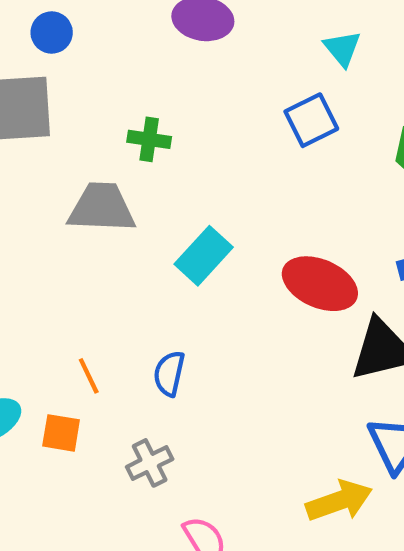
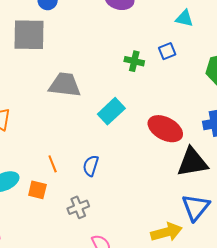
cyan triangle: (342, 49) -> (184, 18), turned -42
blue square: (311, 120) -> (167, 51), size x0.7
green cross: (149, 139) -> (134, 61), moved

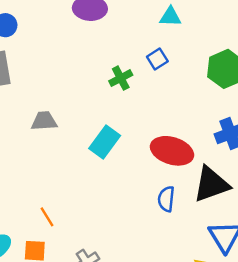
green cross: (134, 61) -> (121, 78), turned -30
gray trapezoid: (65, 85) -> (44, 121), size x0.7
blue semicircle: (91, 166) -> (166, 199), moved

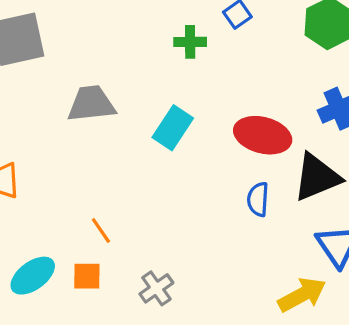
green cross: (121, 78) -> (190, 42), turned 30
gray trapezoid: (44, 121) -> (91, 104), size x1.4

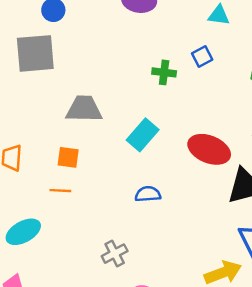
blue semicircle: (258, 199) -> (148, 194), moved, turned 75
orange line: (101, 231) -> (60, 191), moved, turned -60
orange square: (87, 276) -> (68, 157), moved

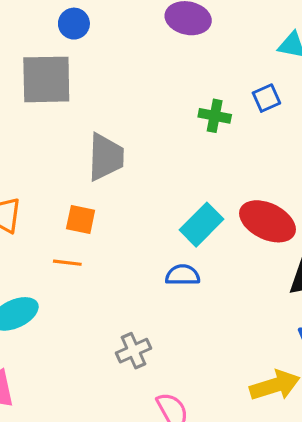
gray trapezoid: (84, 109) -> (106, 157), turned 87
cyan rectangle: (143, 135) -> (202, 225), moved

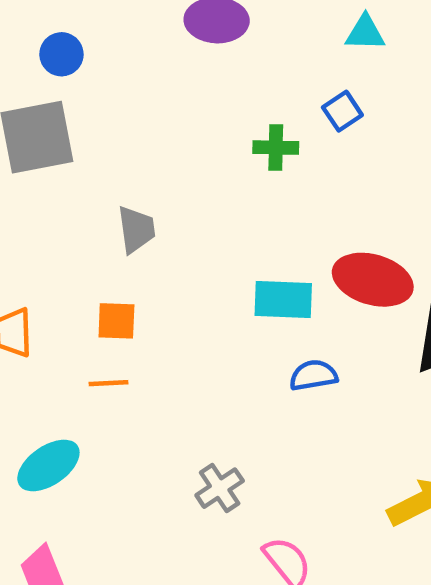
gray trapezoid: (106, 157) -> (136, 229), size x0.7
cyan rectangle: (202, 225) -> (283, 299), turned 57
blue semicircle: (183, 275) -> (313, 375), moved

